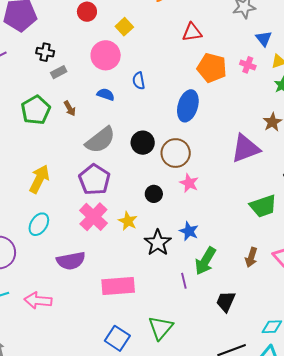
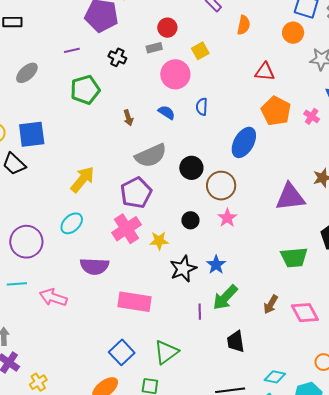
gray rectangle: (59, 72) -> (154, 48), moved
green pentagon: (36, 110) -> (85, 90), moved
yellow star: (128, 221) -> (159, 241), turned 30
black trapezoid: (226, 301) -> (236, 342), turned -45

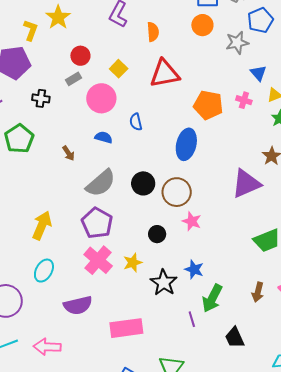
red triangle: (265, 72) -> (165, 74), moved, size x1.5

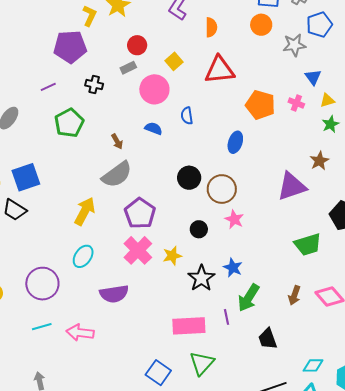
blue ellipse: (186, 144) -> (235, 142), size x0.7
gray semicircle: (101, 183) -> (117, 174), moved
pink rectangle: (126, 328) -> (189, 326), moved

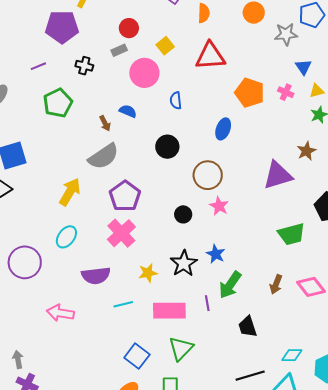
blue semicircle: (153, 128) -> (128, 111), moved
black circle: (189, 178) -> (167, 147), moved
yellow star: (172, 256) -> (148, 273), moved
cyan line: (42, 327) -> (123, 304), moved

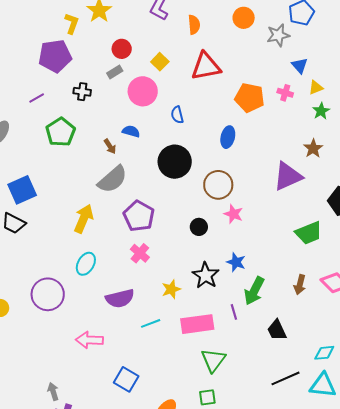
black circle: (167, 147) -> (175, 162), size x1.4
pink cross: (121, 233) -> (140, 253), size x0.7
blue square: (137, 356) -> (126, 379), moved

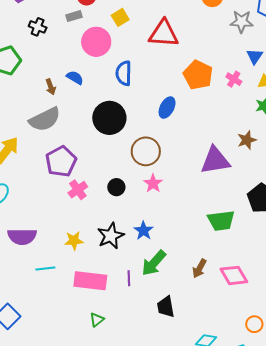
blue semicircle: (177, 115) -> (124, 73), size x1.4
pink cross: (140, 253) -> (78, 190), moved
green triangle: (213, 360) -> (97, 320), size x0.6

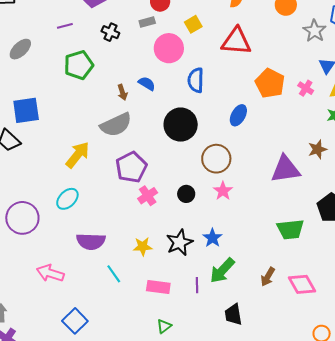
gray star: (242, 22) -> (315, 31), turned 30
cyan line: (45, 268) -> (114, 274), turned 60
pink rectangle: (90, 281) -> (158, 287), size x0.7

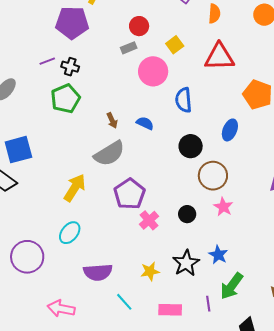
black cross: (110, 32) -> (70, 67), moved
blue semicircle: (147, 84) -> (145, 123), moved
black circle: (181, 125) -> (191, 146), moved, size x0.7

